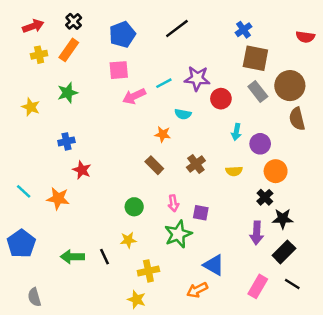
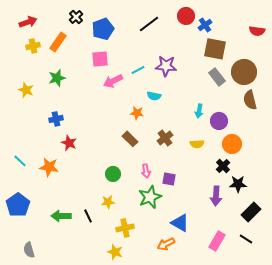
black cross: (74, 21) -> (76, 17), moved
red circle: (221, 99) -> (186, 16), moved
black rectangle: (284, 252) -> (251, 212), moved

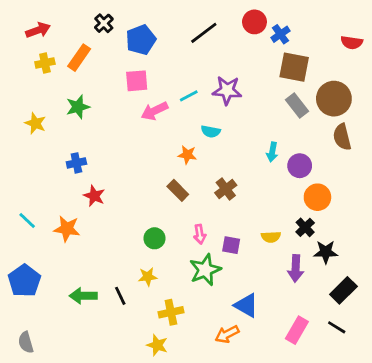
yellow semicircle: (197, 144) -> (271, 237), moved
gray semicircle: (29, 250) -> (26, 342), moved

